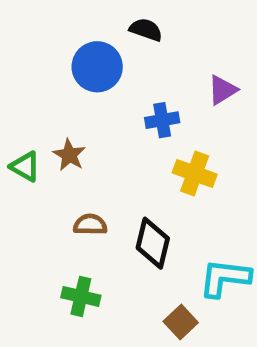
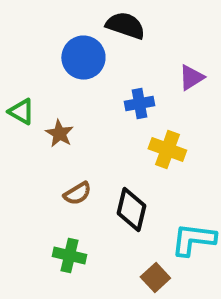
black semicircle: (146, 30) -> (125, 26), size x1.4
green triangle: (25, 167) -> (21, 112), moved
brown semicircle: (90, 225) -> (77, 193), turned 148

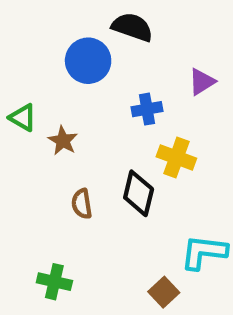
brown semicircle: (77, 193) -> (82, 204), turned 112
black diamond: (131, 209) -> (139, 193), moved
green cross: (69, 255) -> (54, 282), moved

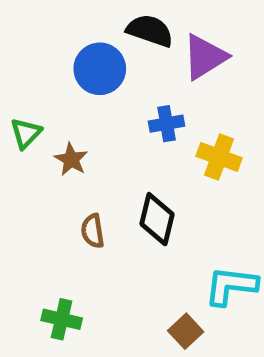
purple triangle: (202, 82) -> (205, 57), moved, size x1.5
green triangle: (23, 118) -> (26, 133), turned 44
yellow cross: (176, 158) -> (219, 157), moved

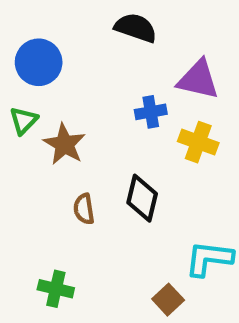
purple triangle: (205, 57) -> (198, 80), moved, turned 45
blue circle: (100, 69) -> (39, 62), moved
brown star: (71, 159) -> (64, 144), size x1.4

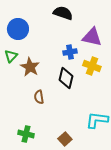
black diamond: (142, 198) -> (66, 78), moved
brown square: (168, 300) -> (65, 139), moved

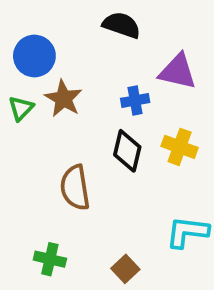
yellow cross: (92, 66) -> (180, 147), moved
brown star: (30, 67) -> (63, 99), moved
brown semicircle: (39, 97) -> (75, 188), size x1.6

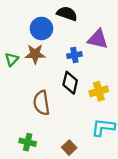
blue circle: (34, 56) -> (41, 28), moved
brown star: (63, 99) -> (35, 54), turned -30
yellow cross: (180, 147) -> (99, 91), moved, turned -36

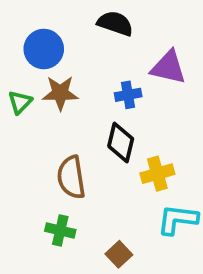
blue circle: (41, 28) -> (44, 49), moved
yellow cross: (99, 91) -> (157, 174), moved
green cross: (28, 142) -> (60, 230), moved

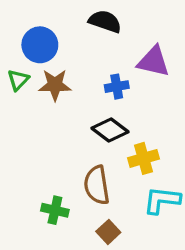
green triangle: (20, 102) -> (18, 80), moved
black diamond: (121, 142) -> (110, 130), turned -66
brown semicircle: (71, 177) -> (97, 185), moved

